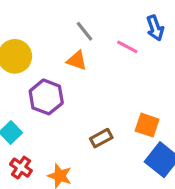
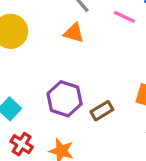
purple hexagon: (46, 97) -> (65, 99), moved

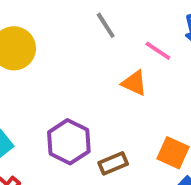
orange triangle: (74, 33) -> (134, 83), moved

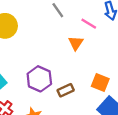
orange triangle: (134, 83) -> (76, 43), turned 42

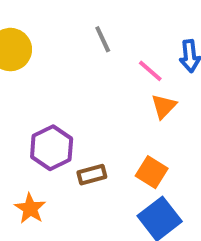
orange triangle: (76, 43) -> (164, 106), moved

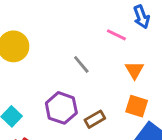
gray line: (103, 39) -> (81, 64), moved
orange triangle: (164, 106) -> (134, 70), moved

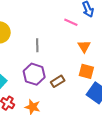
gray line: (81, 64) -> (37, 45), moved, turned 40

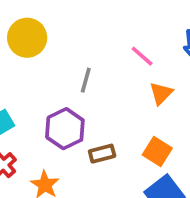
pink line: (71, 22) -> (142, 56), moved
orange triangle: (84, 46) -> (161, 93), moved

